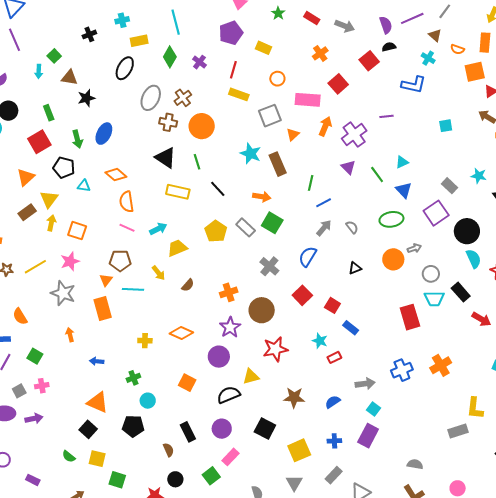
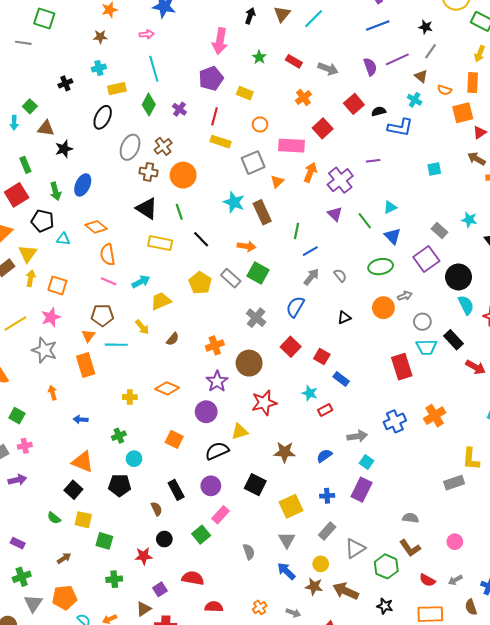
black semicircle: (389, 47) -> (379, 111), moved

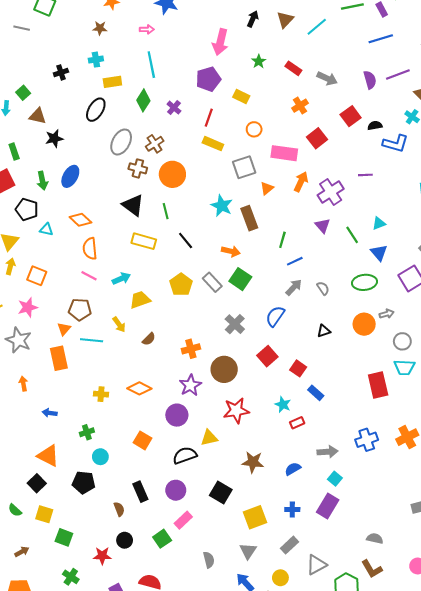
green cross: (114, 579) -> (71, 577), turned 35

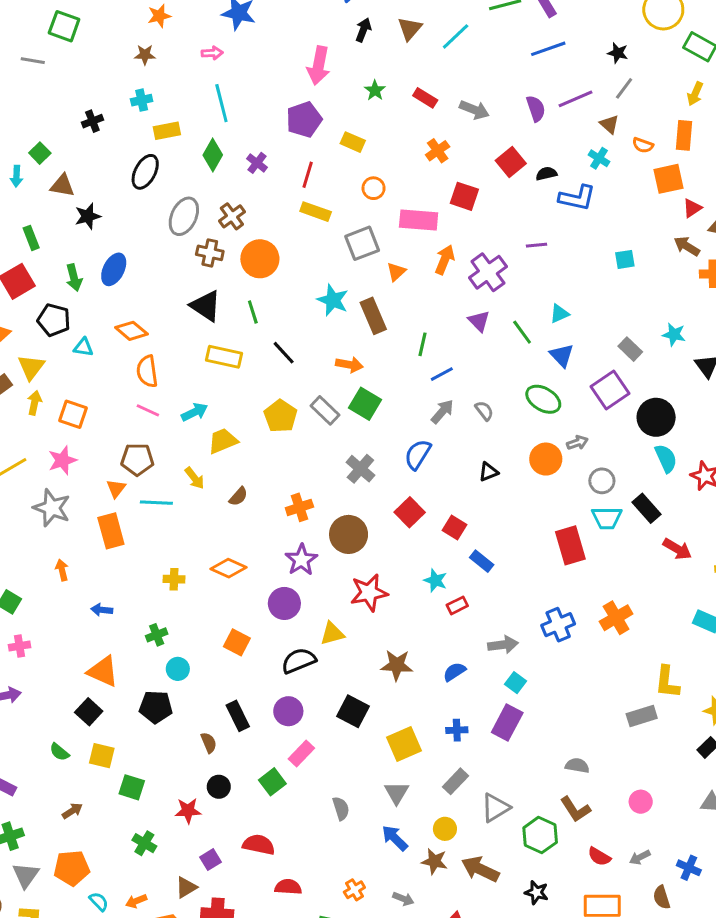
red square: (317, 138) -> (464, 196), turned -30
green ellipse: (365, 282) -> (543, 399), turned 40

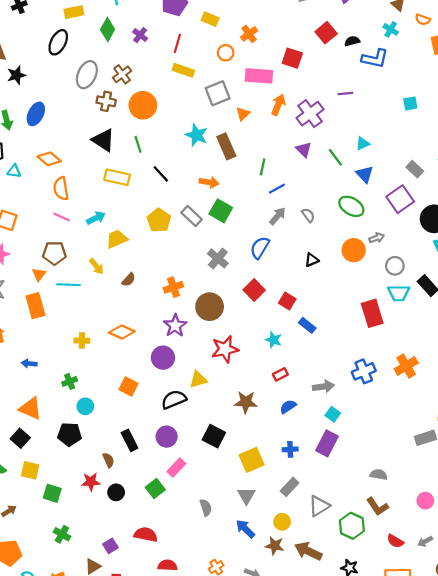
orange cross: (438, 151) -> (249, 34), moved
red rectangle: (457, 605) -> (280, 374), moved
red star: (188, 811) -> (91, 482), moved

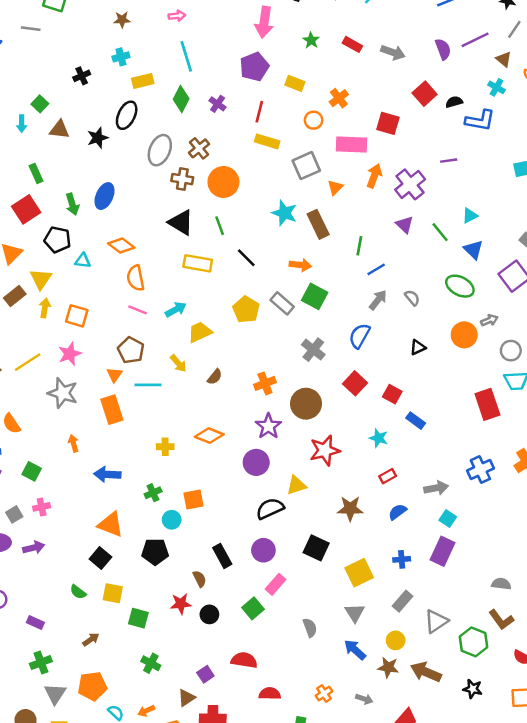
black star: (16, 75) -> (98, 138), moved
brown pentagon: (54, 253) -> (131, 350), turned 30
blue arrow: (29, 364) -> (107, 474), size x1.5
orange square: (128, 386) -> (193, 499), moved, turned -36

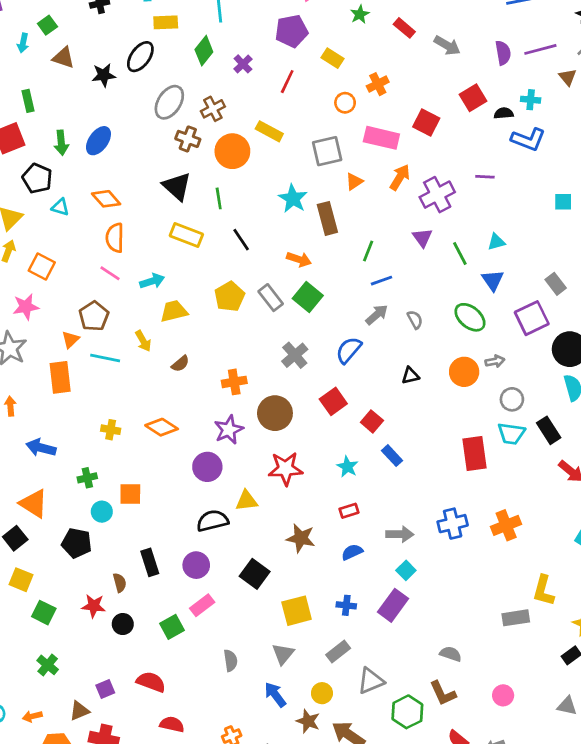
cyan cross: (496, 87) -> (531, 100), moved, turned -35
yellow rectangle: (267, 141) -> (269, 131), moved

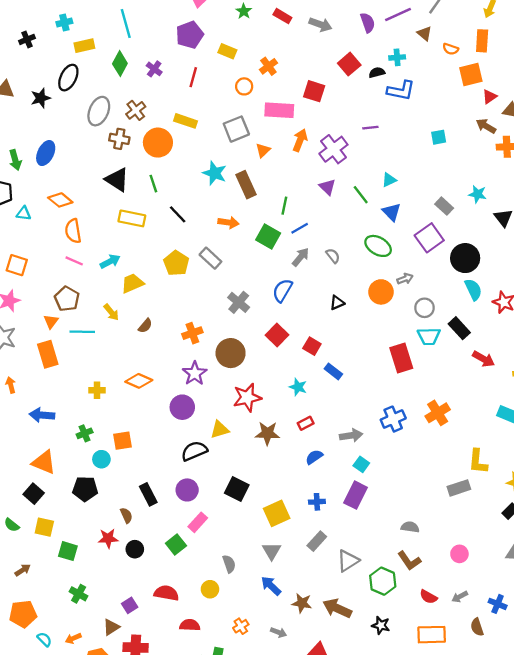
green square: (308, 297) -> (268, 236), moved
brown star: (301, 538) -> (267, 433), moved
yellow circle: (322, 693) -> (210, 589), moved

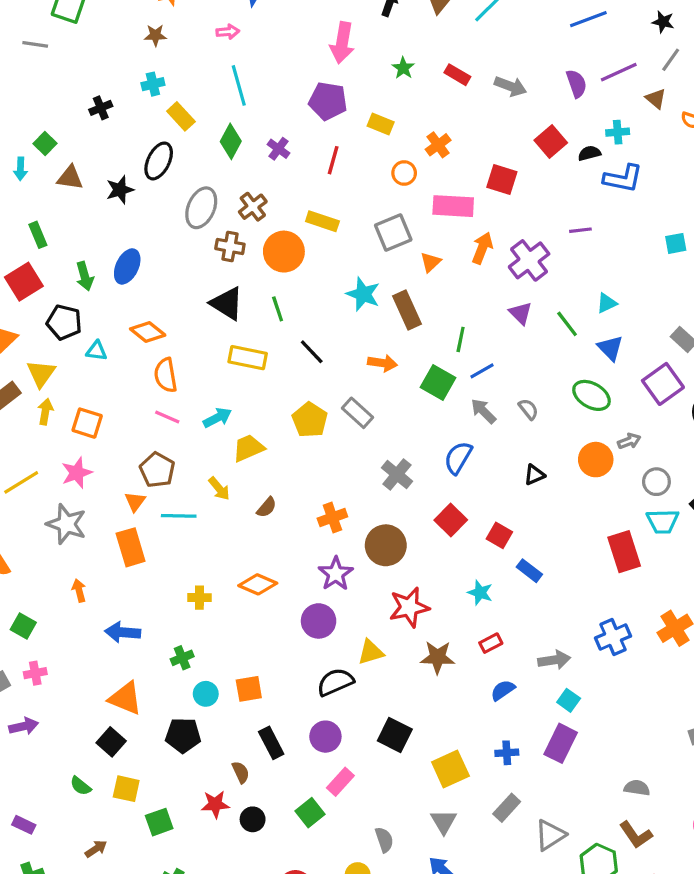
purple pentagon: (190, 35) -> (328, 101), turned 30
yellow rectangle: (84, 46) -> (181, 116), turned 60
gray arrow: (301, 257) -> (483, 411), turned -84
orange square: (122, 441) -> (249, 689), moved
green square: (68, 551) -> (159, 822), turned -36

